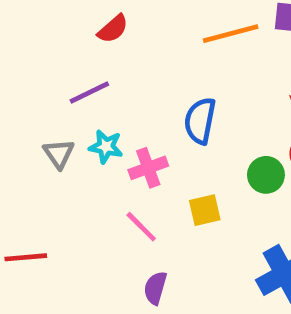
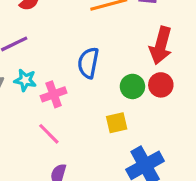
green circle: (266, 175) -> (132, 86), moved
yellow square: (205, 210) -> (117, 123), moved

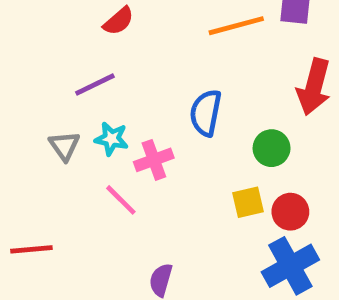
red circle: (161, 85) -> (290, 212), moved
pink line: (49, 134) -> (121, 200), moved

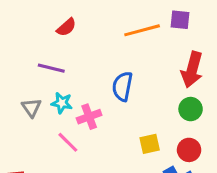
purple line: (95, 85) -> (51, 68), turned 40
green circle: (272, 148) -> (191, 109), moved
red circle: (290, 212) -> (189, 150), moved

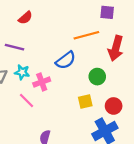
orange line: (142, 30) -> (86, 35), moved
blue semicircle: (122, 86) -> (66, 60), turned -138
green circle: (191, 109) -> (97, 77), moved

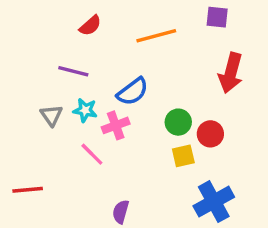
orange line: (86, 35) -> (156, 36), moved
blue semicircle: (66, 60) -> (133, 92), moved
green circle: (97, 77) -> (178, 122), moved
red circle: (114, 106) -> (210, 134), moved

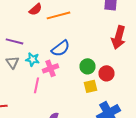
orange line: (156, 36) -> (58, 15), moved
purple line: (73, 71) -> (14, 41), moved
pink line: (92, 154) -> (36, 85), turned 56

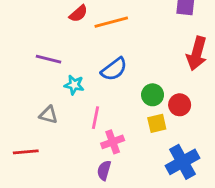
gray triangle: (12, 62) -> (48, 115), moved, turned -40
pink cross: (50, 68) -> (113, 142), moved
pink line: (36, 85) -> (96, 118), moved

